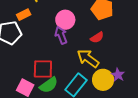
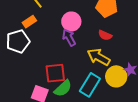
red semicircle: (97, 37) -> (105, 35), turned 64

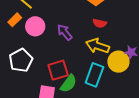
orange rectangle: (29, 22) -> (15, 20), moved
pink circle: (71, 22) -> (35, 26), moved
white pentagon: (18, 41) -> (21, 60), moved

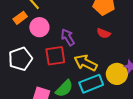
yellow arrow: (97, 46) -> (86, 63), moved
red square: (58, 70) -> (55, 56), moved
cyan rectangle: (94, 75) -> (91, 84), turned 40

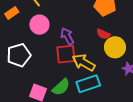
orange rectangle: (20, 18) -> (12, 13), moved
red square: (55, 56) -> (66, 54), moved
yellow circle: (117, 74) -> (115, 47), moved

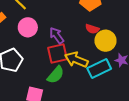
cyan rectangle: (88, 84) -> (99, 68), moved
green semicircle: (61, 87) -> (56, 75), moved

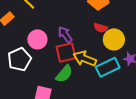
pink circle: (28, 27) -> (37, 39), moved

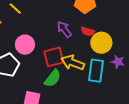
purple arrow: (65, 35) -> (64, 29), moved
cyan rectangle: (108, 67) -> (96, 71), turned -55

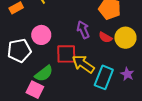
yellow circle: (101, 43) -> (125, 38), moved
green semicircle: (53, 78) -> (44, 74), moved

